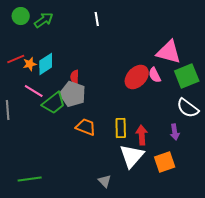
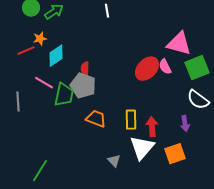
orange star: (30, 64) -> (40, 39), moved
green trapezoid: (54, 103) -> (64, 95), turned -40
green line: (30, 179) -> (40, 171), turned -50
gray triangle: (105, 181) -> (114, 161), moved

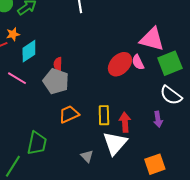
green trapezoid: (64, 95) -> (37, 143), moved
orange trapezoid: (96, 119) -> (69, 114), turned -45
orange square: (175, 154) -> (155, 164), moved

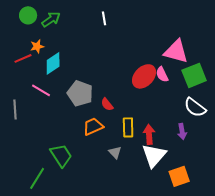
red semicircle: (58, 64) -> (107, 104), moved, turned -40
green trapezoid: (37, 143) -> (61, 155), turned -45
white triangle: (115, 143) -> (154, 155), moved
gray triangle: (87, 156) -> (115, 152), moved

